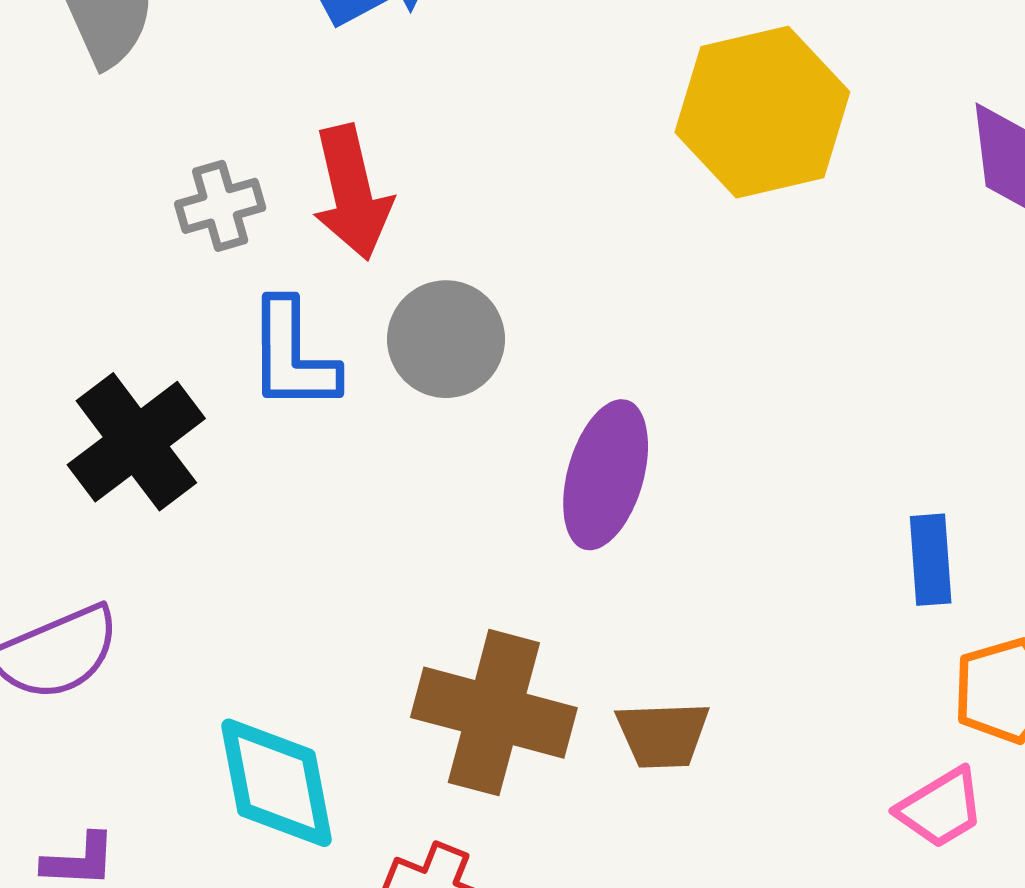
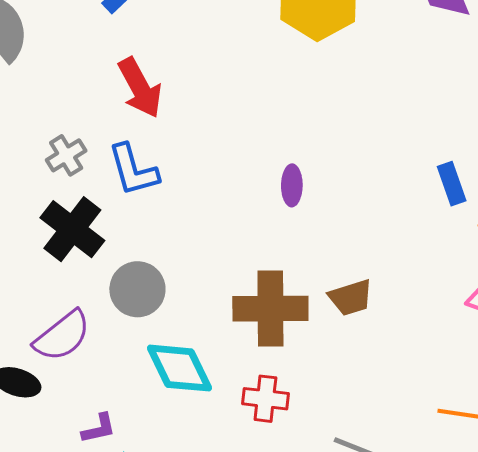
gray cross: (220, 206) -> (66, 155), moved
gray circle: (446, 339) -> (137, 289), moved
purple ellipse: (606, 475) -> (292, 185), size x0.6

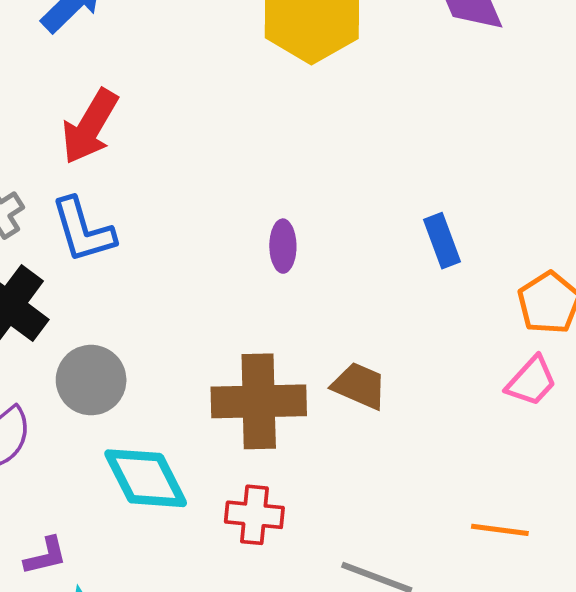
red arrow: (140, 88) -> (90, 127), turned 60
blue rectangle: (452, 184) -> (442, 241), moved
brown trapezoid: (351, 298) -> (359, 386), turned -138

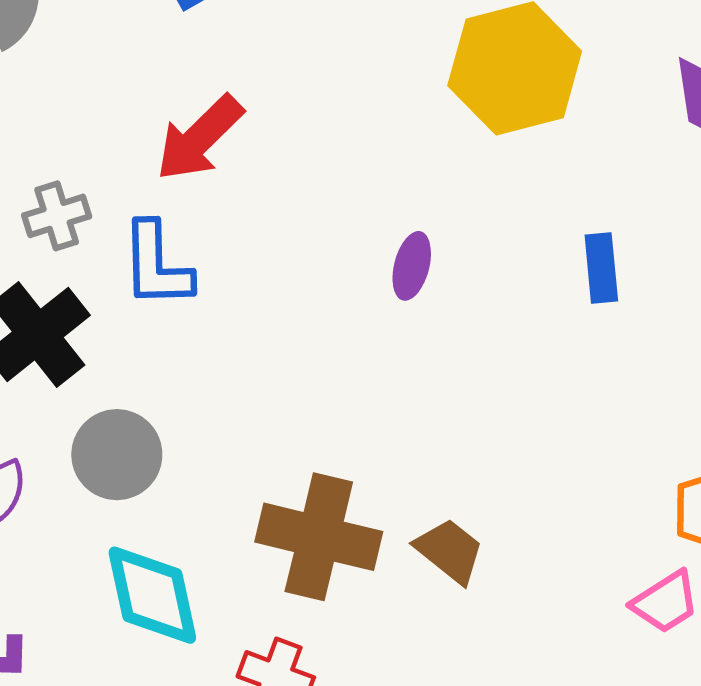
blue rectangle: (442, 241) -> (601, 268), moved
purple ellipse: (283, 246) -> (412, 266), moved

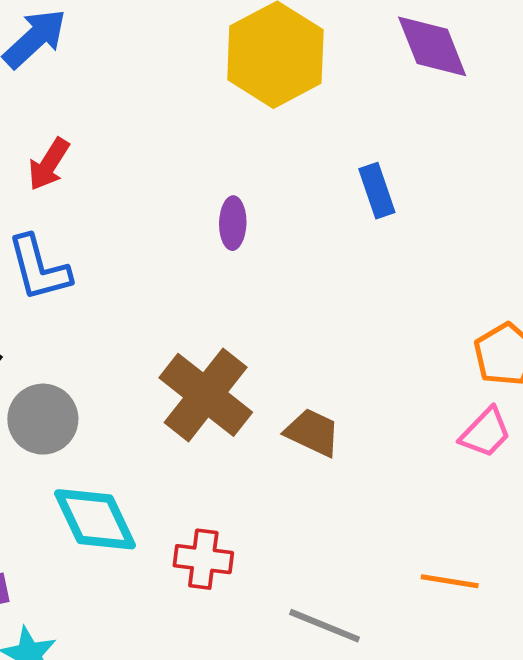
red arrow: (199, 138) -> (49, 164), size x0.7
brown cross: (319, 537) -> (206, 395), moved, turned 38

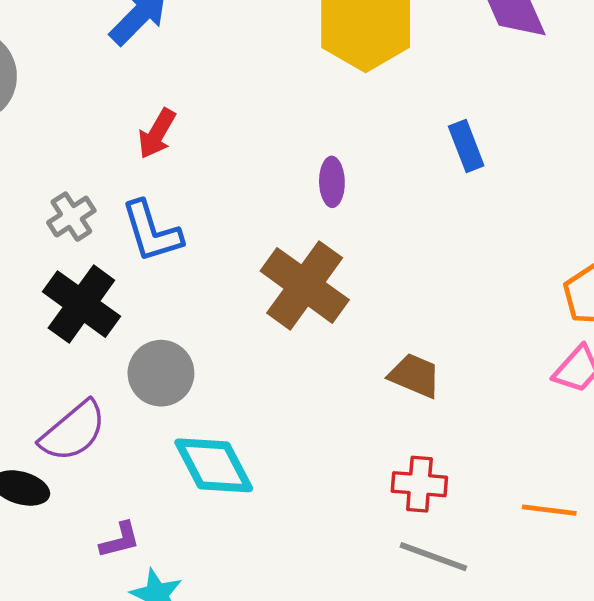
brown cross: (206, 395) -> (305, 285), moved
red cross: (203, 559) -> (419, 484), moved

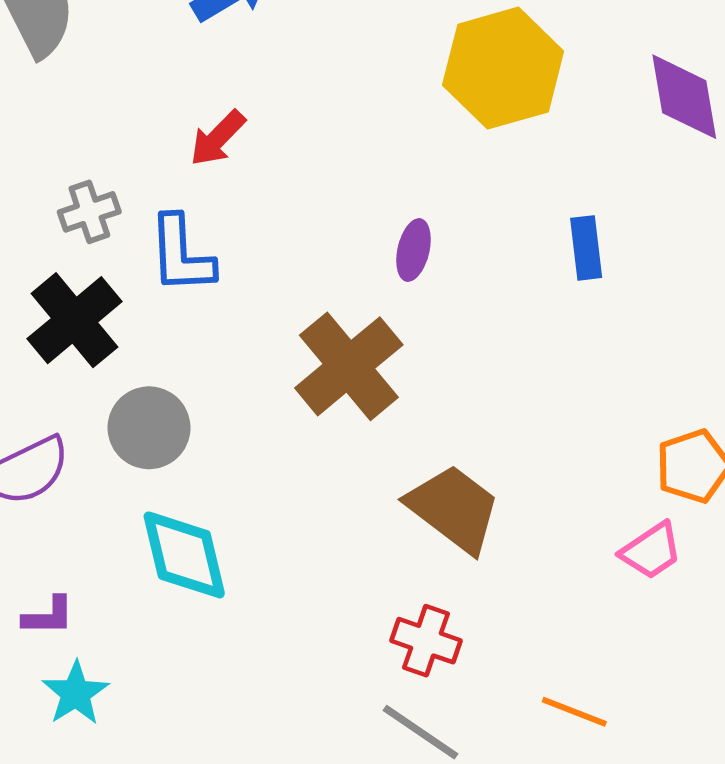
brown trapezoid: (415, 376) -> (454, 508), size x1.5

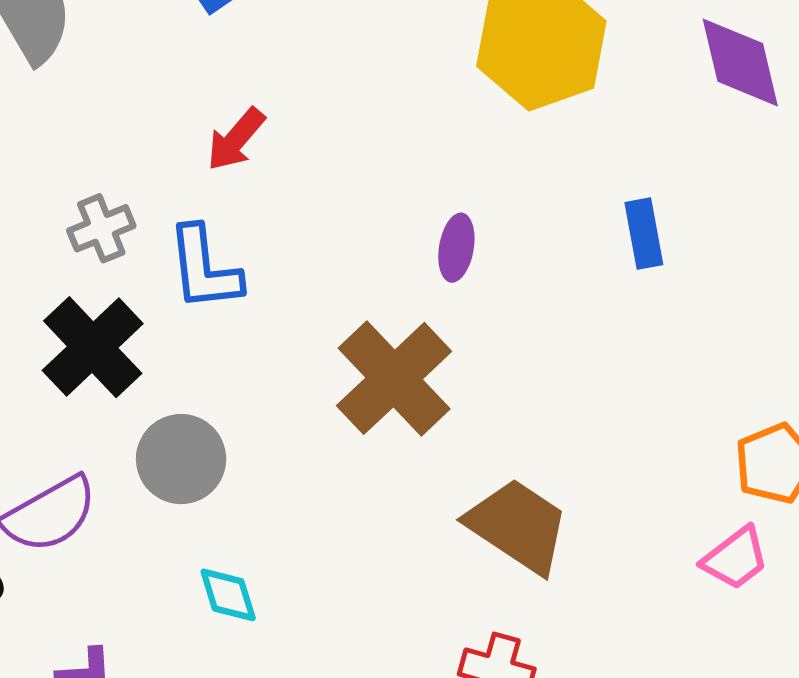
cyan diamond: (184, 555) -> (228, 595), size x0.6

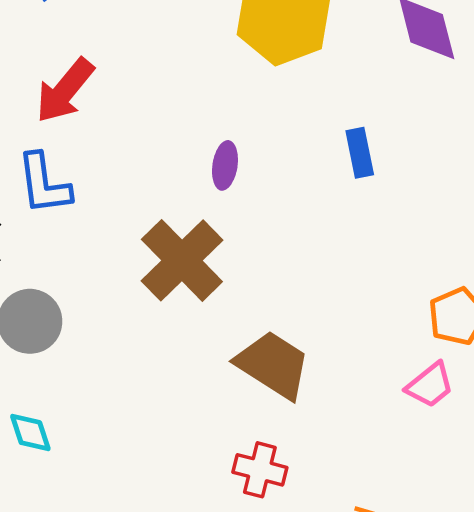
red arrow: (236, 139) -> (65, 91), size x1.4
cyan diamond: (228, 595) -> (30, 433), moved

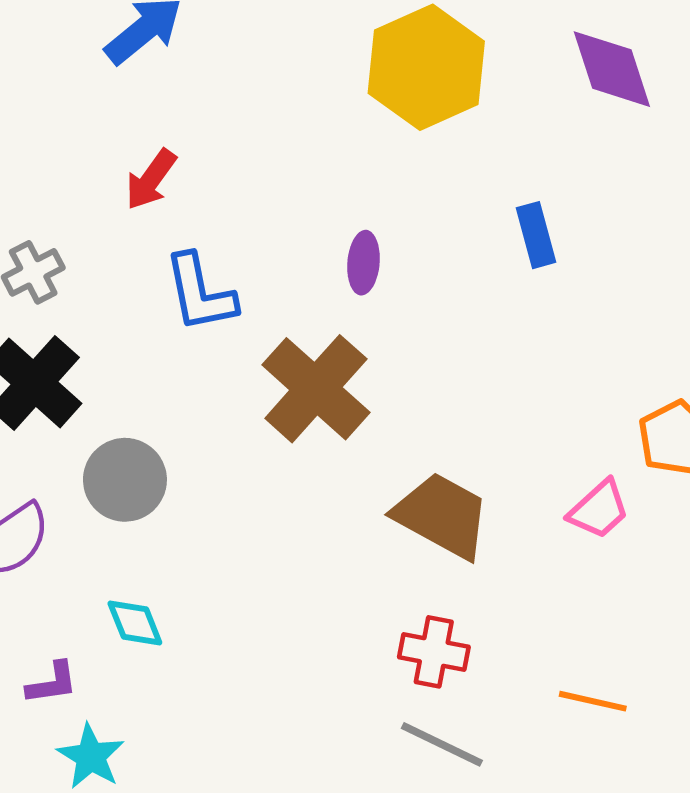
red arrow: (65, 91) -> (151, 180), size x0.7
blue L-shape: (44, 184) -> (200, 293), moved
pink trapezoid: (430, 385) -> (599, 509), moved

